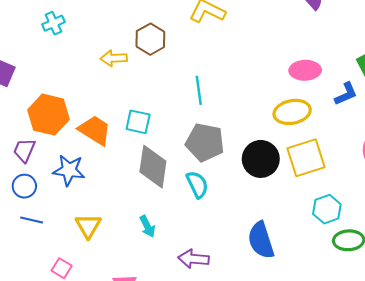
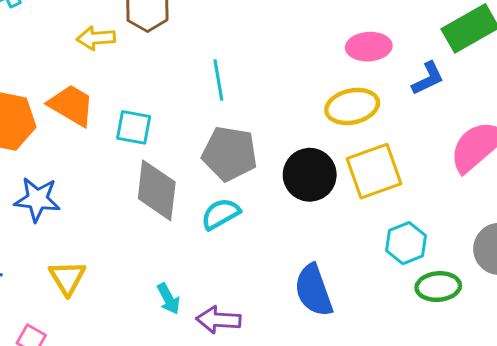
orange trapezoid: (95, 130) -> (71, 105), moved
cyan semicircle: (197, 184) -> (221, 214), turned -92
cyan arrow: (147, 226) -> (168, 299), moved

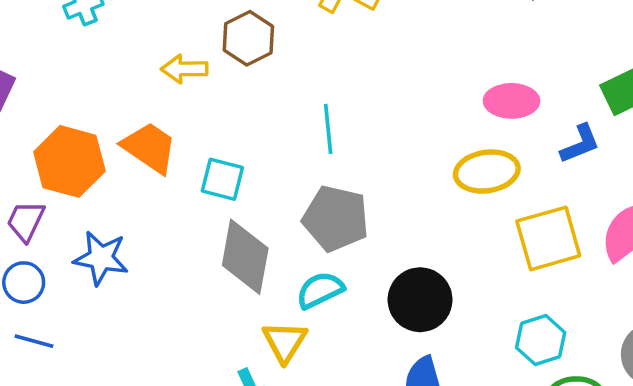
yellow square: (374, 171) -> (548, 238), moved
black circle: (310, 175) -> (420, 300), moved
yellow triangle: (67, 278) -> (285, 342), moved

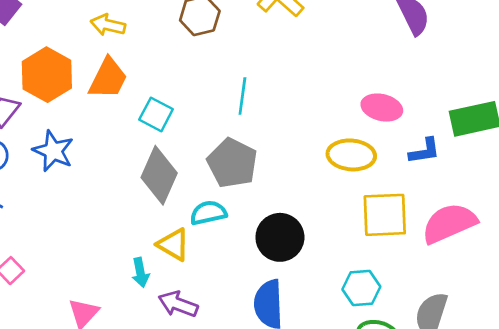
yellow arrow: (184, 69) -> (108, 25), moved
orange trapezoid: (149, 148) -> (108, 78), turned 69
yellow triangle: (285, 342) -> (173, 245), turned -45

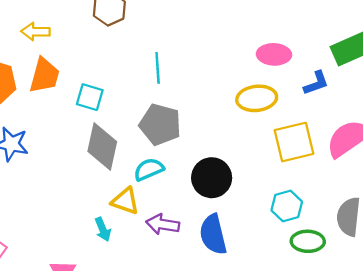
purple arrow: (178, 304) -> (163, 224), moved

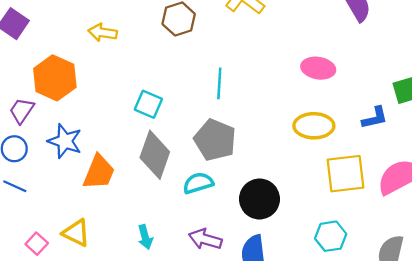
pink ellipse: (274, 54) -> (318, 68), moved
orange trapezoid: (44, 75) -> (99, 172), moved
yellow triangle: (125, 201) -> (76, 233), moved

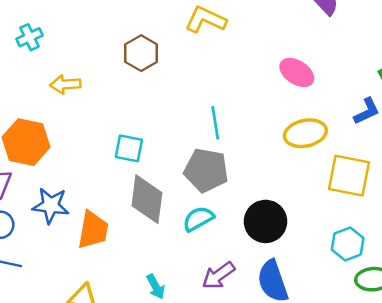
pink ellipse: (318, 68) -> (297, 72), turned 36
cyan line: (219, 83) -> (215, 123), moved
yellow square: (346, 174) -> (349, 176), turned 30
purple arrow: (205, 239) -> (218, 275), turned -40

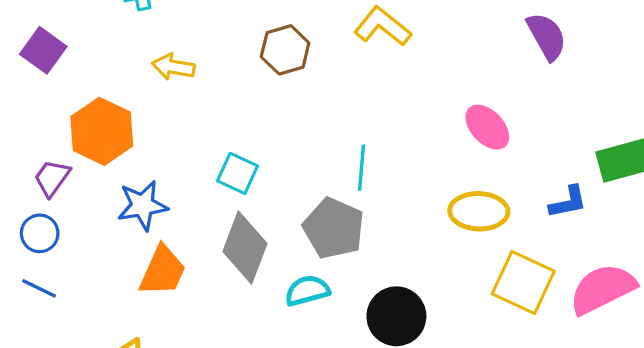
blue star: (51, 205) -> (143, 205), moved, turned -30

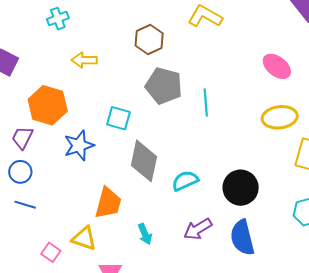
cyan square: (238, 173) -> (118, 118), moved
gray pentagon: (334, 228) -> (164, 86), moved
orange trapezoid: (163, 271) -> (108, 203), moved

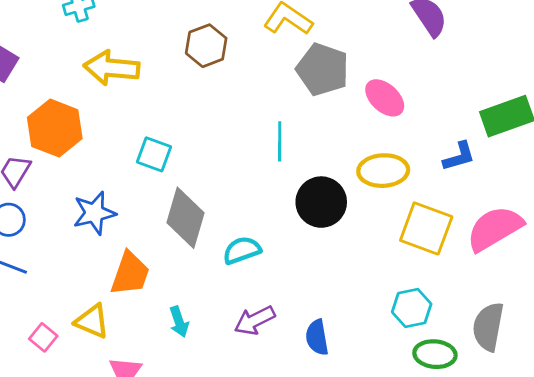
yellow arrow: (84, 60) -> (112, 68), size x1.5
gray pentagon: (164, 86) -> (323, 69), moved
blue star: (79, 146) -> (94, 213), moved
black circle: (241, 188) -> (321, 202), moved
blue semicircle: (242, 238) -> (317, 337), size x0.7

